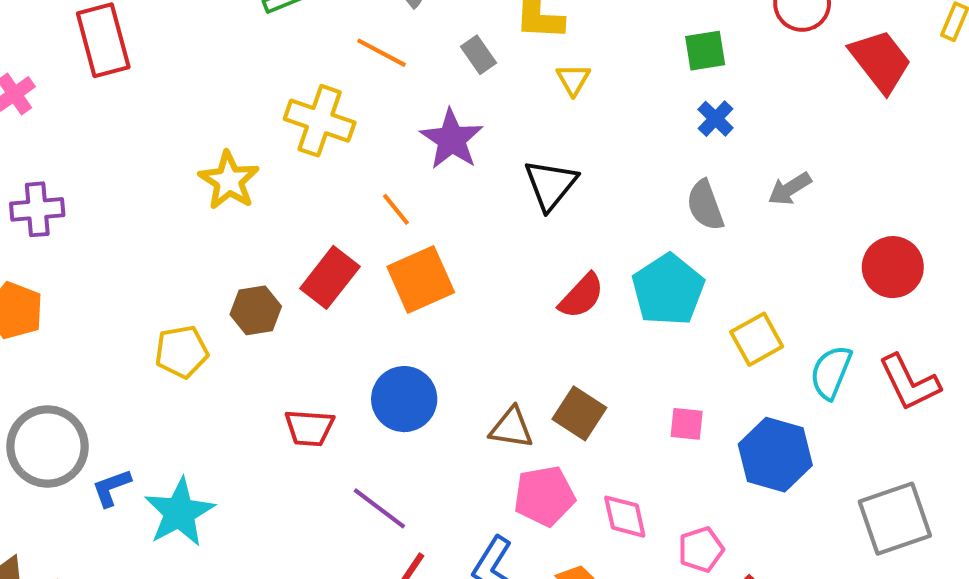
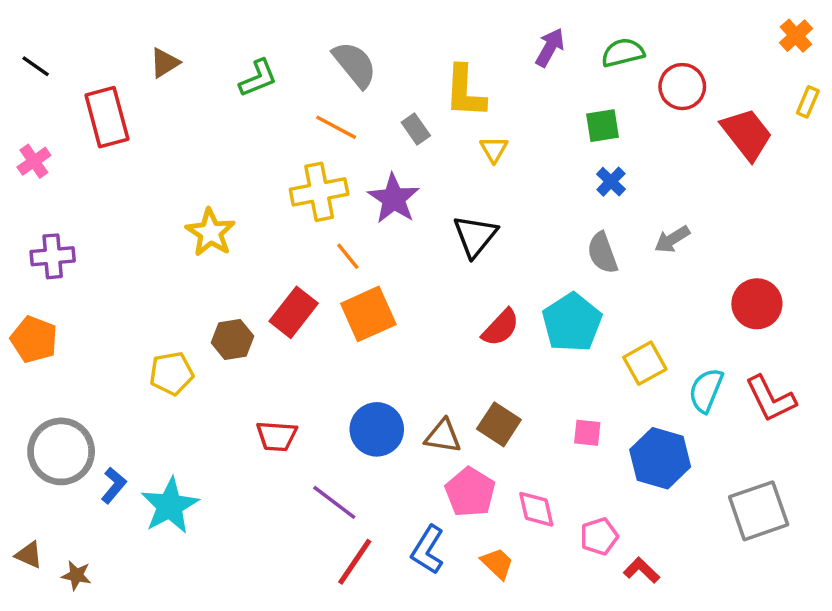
yellow cross: (320, 121) -> (319, 192), moved, turned -30
blue circle: (404, 399) -> (377, 429), moved
blue L-shape: (111, 488) -> (114, 485), turned 150
pink pentagon: (544, 496) -> (470, 492), turned -30

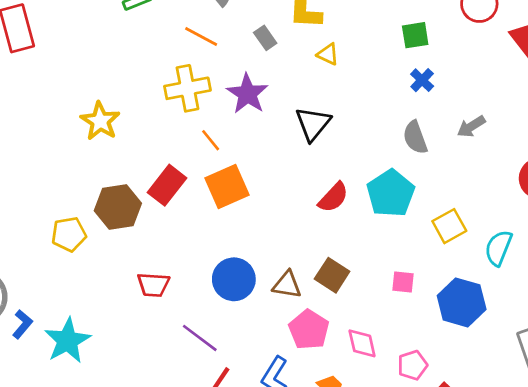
yellow triangle: (494, 149) -> (328, 54), turned -35
brown hexagon: (233, 339) -> (118, 207), size x1.4

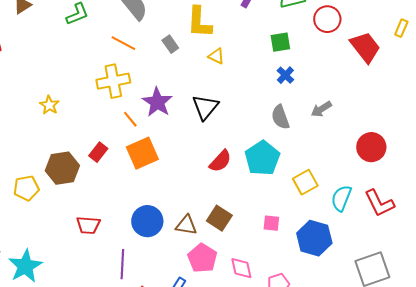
purple star: (247, 94) -> (157, 102), moved
yellow star: (100, 121) -> (49, 105), size x0.7
red rectangle: (167, 185) -> (98, 152), size x0.7
purple line: (200, 338) -> (122, 264), turned 56

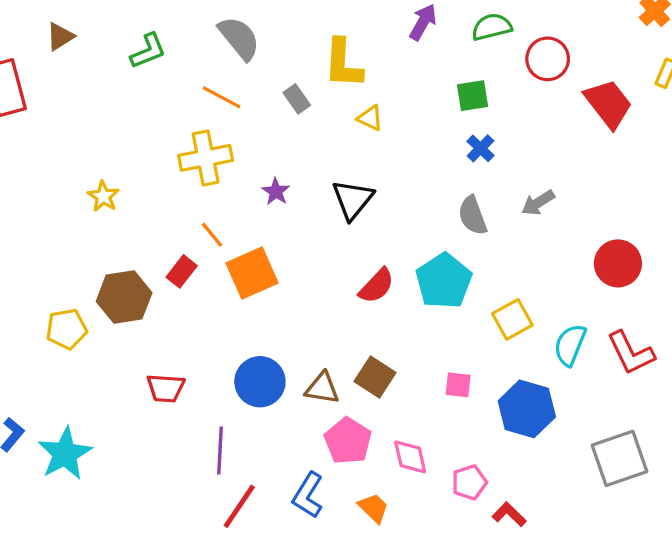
purple star: (157, 102) -> (276, 192), size x0.6
orange line: (130, 119) -> (212, 235), moved

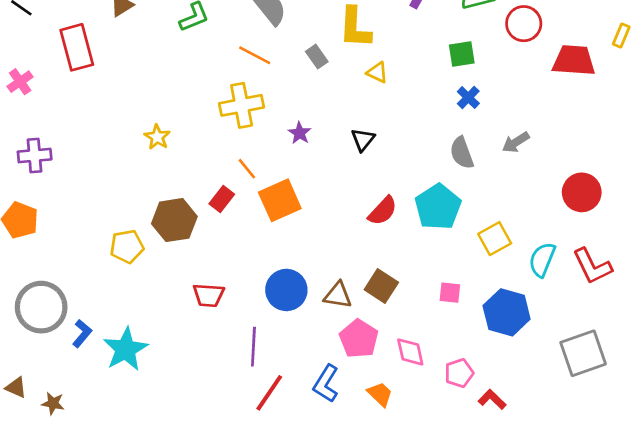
red trapezoid: (608, 104) -> (574, 61), turned -48
black triangle: (353, 200) -> (363, 140), size x0.7

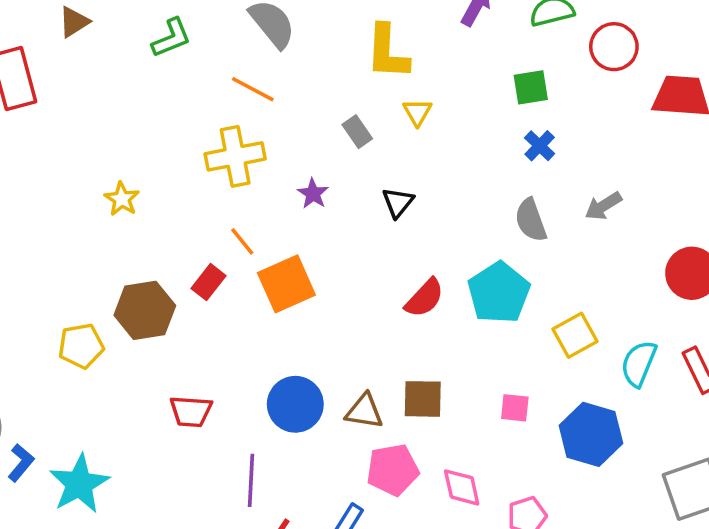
gray rectangle: (317, 57) -> (357, 132), moved
yellow triangle: (377, 72) -> (417, 112), turned 35
brown square: (381, 286) -> (423, 399), turned -32
pink pentagon: (359, 339) -> (393, 470), turned 30

